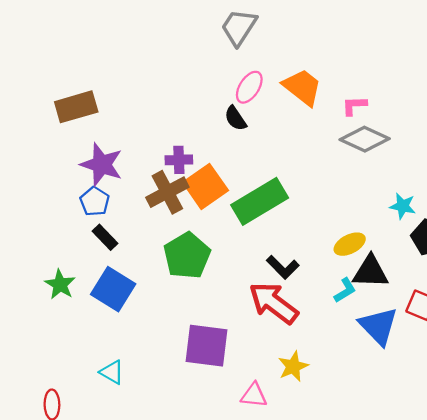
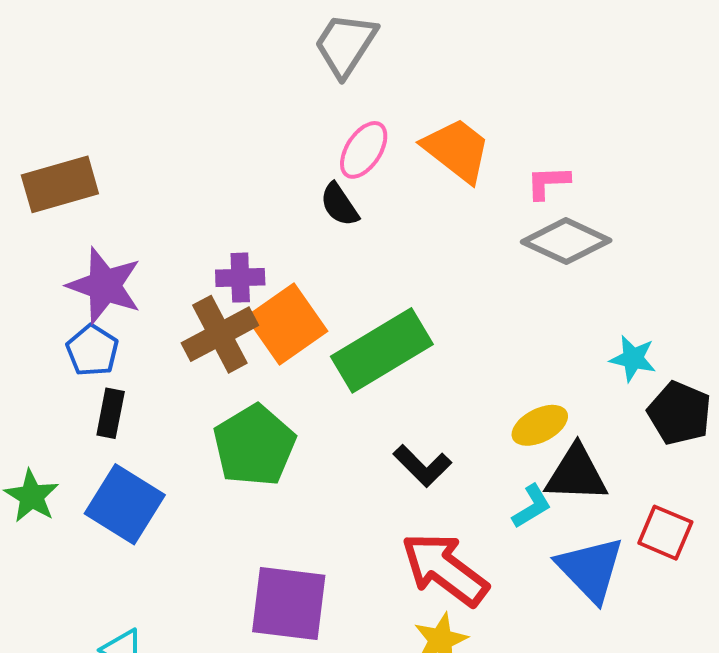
black rectangle: (105, 237) -> (111, 413), turned 55
red arrow: (273, 303) -> (445, 569), moved

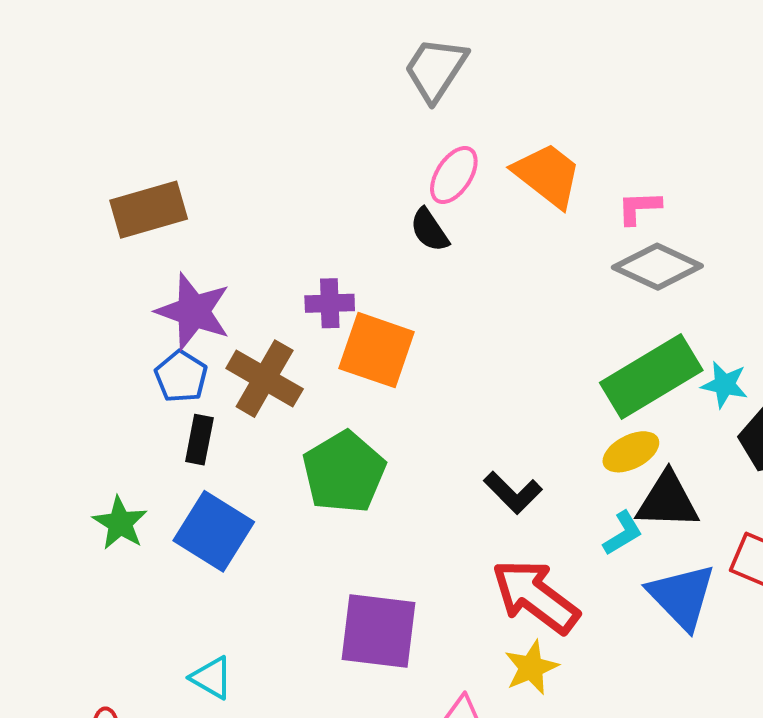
orange square: (287, 324) -> (377, 350), turned -36
brown cross: (220, 334) -> (265, 379), moved, turned -32
green rectangle: (382, 350) -> (651, 377), moved

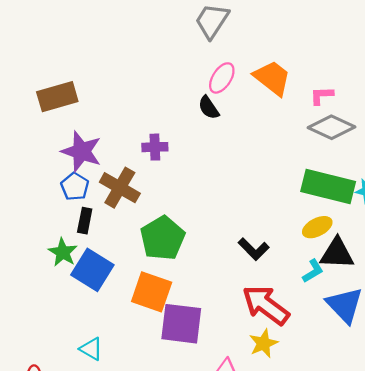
orange square: (377, 350) -> (152, 292), moved
green rectangle: (651, 377) -> (328, 187), turned 45
green star: (120, 523) -> (63, 252), moved

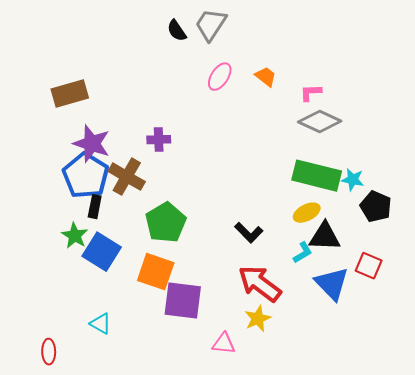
orange trapezoid: (272, 78) -> (266, 77), size x0.6
black semicircle: (209, 108) -> (177, 31), moved
blue pentagon: (75, 187) -> (86, 176), size x1.8

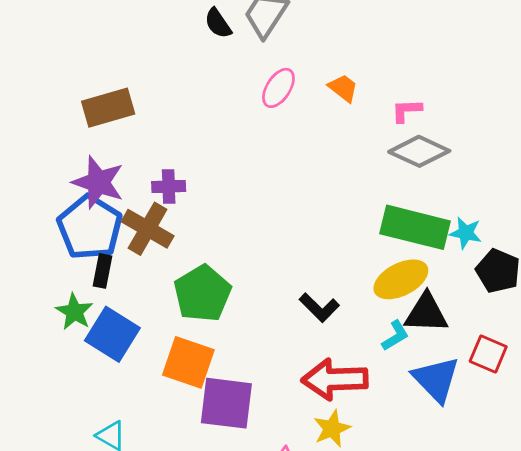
brown rectangle: (70, 94) -> (108, 108), moved
purple cross: (159, 140) -> (169, 187), moved
yellow ellipse: (307, 213) -> (401, 279), size x1.4
red arrow: (260, 284) -> (335, 379), turned -39

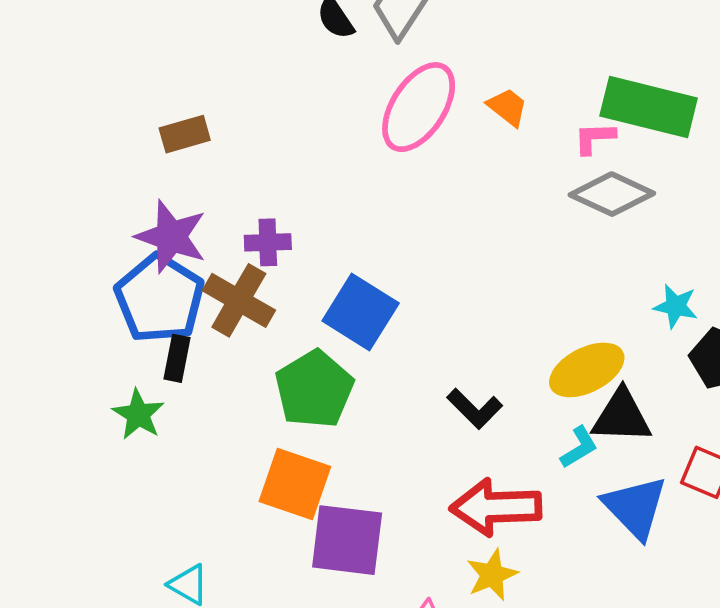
pink ellipse: (278, 88) -> (419, 107), size x1.6
brown rectangle: (108, 108) -> (185, 134), size x0.7
green rectangle: (415, 227) -> (649, 107), moved
blue square: (112, 334) -> (361, 312), moved

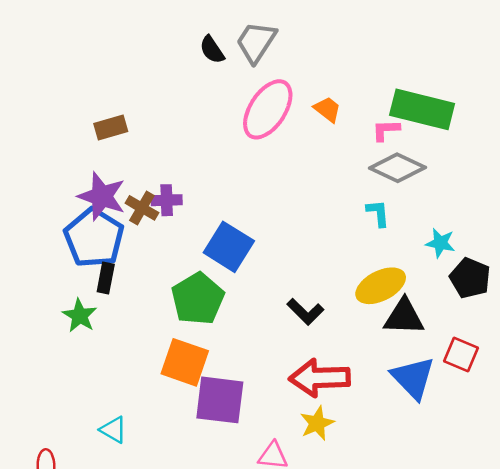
brown cross: (239, 300) -> (142, 208), moved, size x0.7
cyan L-shape: (579, 447) -> (378, 213), moved, turned -64

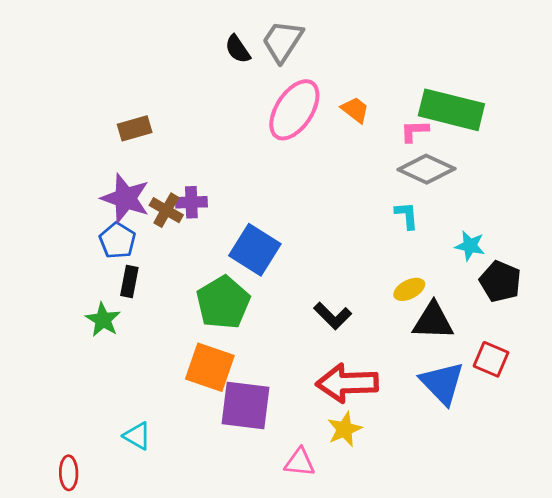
blue pentagon: (94, 238) -> (117, 241), size x0.6
yellow ellipse: (381, 286) -> (409, 289), size x0.6

